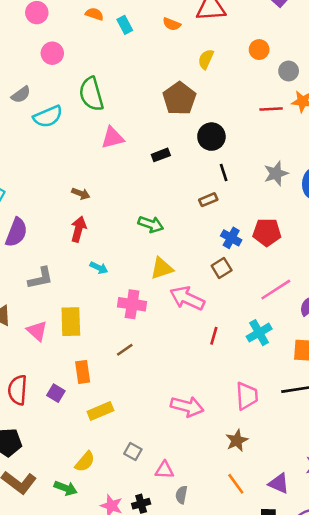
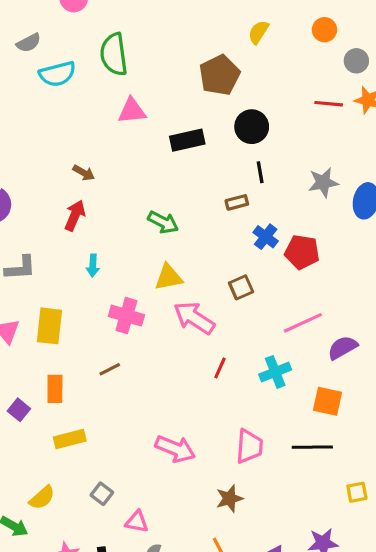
black rectangle: (161, 155) -> (187, 140), size x1.5
blue cross: (231, 238) -> (266, 237), moved
cyan arrow: (99, 268) -> (93, 266), turned 60

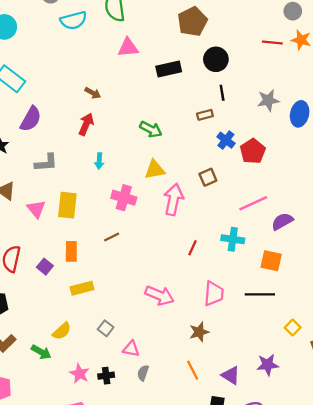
red pentagon: (302, 252) -> (253, 151), turned 30
pink arrow: (194, 318) -> (173, 199), turned 68
red line: (220, 368) -> (192, 248), moved
cyan cross: (275, 372) -> (233, 239), turned 30
yellow square: (357, 492) -> (293, 328), turned -35

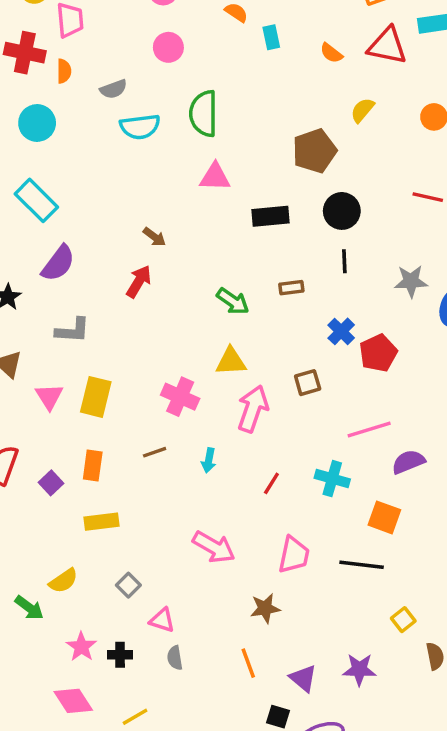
brown rectangle: (205, 115) -> (291, 288), moved
cyan arrow: (99, 161) -> (209, 460), moved
gray semicircle: (143, 373) -> (175, 658), turned -35

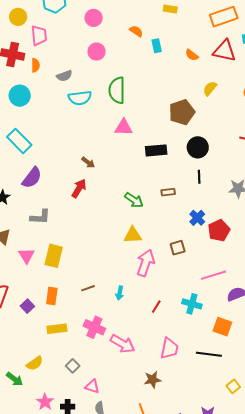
pink cross: (180, 397) -> (94, 327), moved

